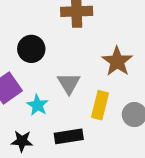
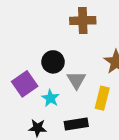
black circle: (31, 49) -> (53, 62), moved

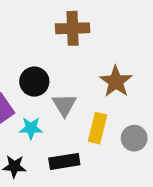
cyan star: (50, 98) -> (31, 128), turned -30

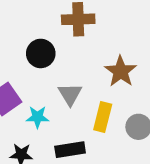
black circle: (34, 82) -> (41, 53), moved

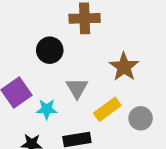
yellow rectangle: (103, 117) -> (107, 109), turned 40

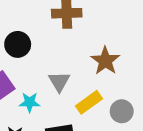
black circle: (50, 50) -> (18, 44), moved

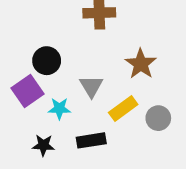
black circle: (18, 44) -> (47, 61), moved

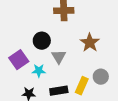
black circle: (47, 61) -> (42, 41), moved
yellow rectangle: (123, 109) -> (82, 86), moved, turned -30

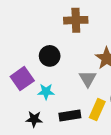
gray triangle: (59, 57) -> (88, 79), moved

